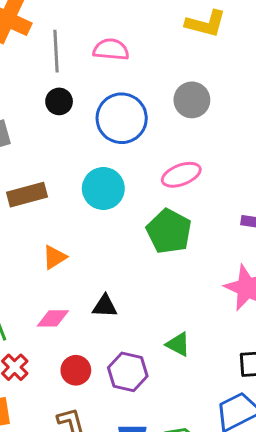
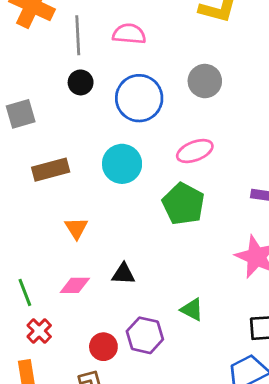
orange triangle: (54, 257) -> (76, 228), turned -30
red circle: (76, 370) -> (103, 347), moved

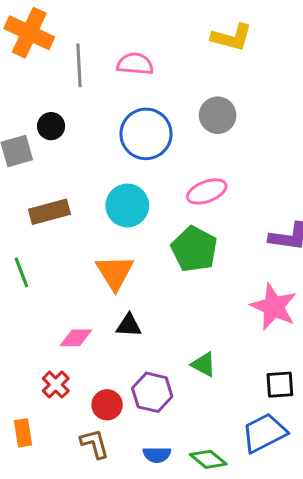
black circle: (81, 82) -> (51, 126), moved
orange triangle: (76, 228) -> (115, 272), moved, size x1.5
green line: (25, 292) -> (21, 272), moved
red cross: (39, 331) -> (56, 385), moved

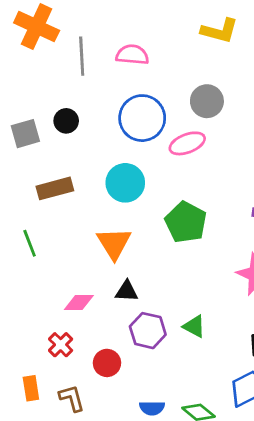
black circle: (51, 126) -> (66, 121), moved
pink ellipse: (207, 192) -> (187, 143), moved
purple hexagon: (152, 392) -> (148, 331), moved
brown L-shape: (95, 444) -> (72, 398), moved

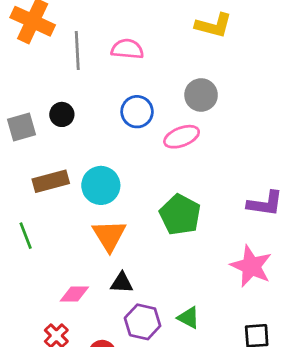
blue circle: (142, 118) -> (137, 112), size x0.7
cyan circle: (125, 183) -> (101, 185), moved

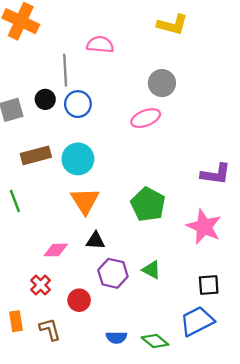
gray line: (77, 50) -> (65, 70), moved
blue circle: (137, 112) -> (78, 104), moved
green pentagon: (180, 215) -> (148, 204), moved

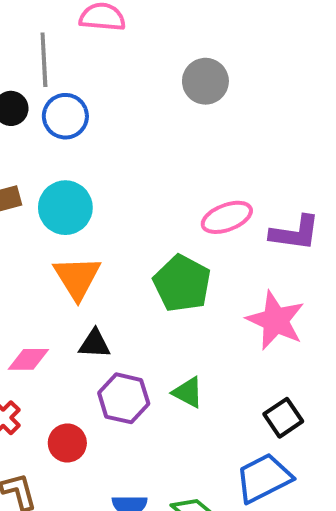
pink ellipse: (146, 118) -> (227, 217), moved
black square: (209, 285) -> (283, 418), turned -30

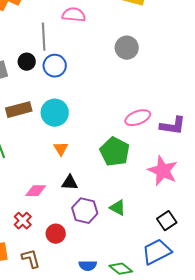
orange triangle: (77, 278) -> (61, 149), size x0.6

